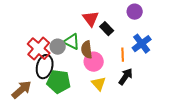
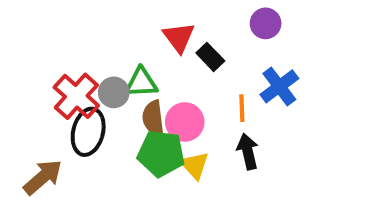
green triangle: (72, 42) -> (141, 83), turned -30
brown semicircle: (87, 50) -> (153, 118), moved
black arrow: (126, 77) -> (248, 152), turned -48
green pentagon: (59, 82) -> (161, 153), moved

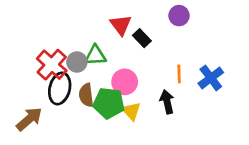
blue cross: (279, 86) -> (211, 78), moved
orange line: (242, 108) -> (179, 74), moved
brown semicircle: (153, 118) -> (86, 95), moved

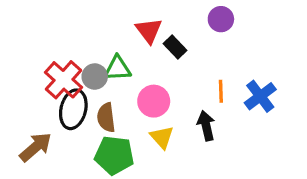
green pentagon: (109, 103) -> (114, 155), moved

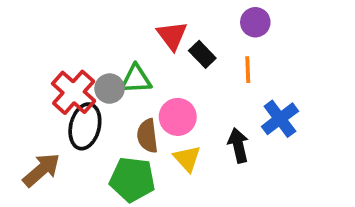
orange line: (221, 91) -> (248, 70), moved
blue cross: (260, 96) -> (280, 119), moved
brown semicircle: (106, 118) -> (147, 136), moved

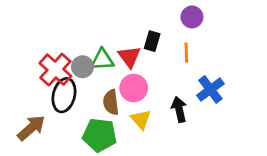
red triangle: (172, 35) -> (129, 57), moved
black rectangle: (202, 54) -> (152, 41), turned 60

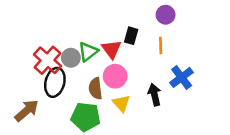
green triangle: (102, 60) -> (88, 52), turned -35

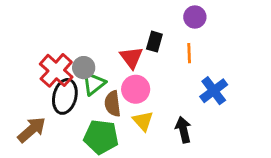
green triangle: (88, 52) -> (94, 83), moved
black arrow: (154, 95) -> (183, 130), moved

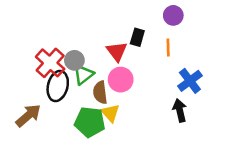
yellow triangle: (143, 121) -> (110, 113), moved
black arrow: (183, 130) -> (180, 110), moved

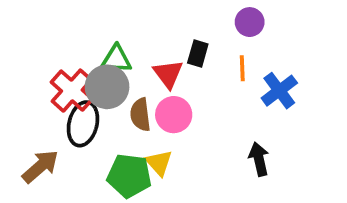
gray circle: (74, 60) -> (107, 87), size x1.5
green triangle: (83, 74) -> (116, 59), moved, turned 40
blue cross: (190, 81) -> (279, 91), moved
brown semicircle: (100, 92) -> (140, 115), moved

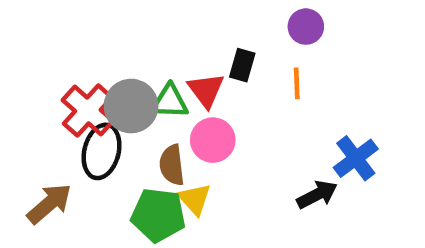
green triangle: (116, 59) -> (170, 101), moved
blue cross: (279, 91) -> (356, 158), moved
brown semicircle: (140, 115) -> (172, 165), moved
black arrow: (259, 159) -> (317, 195), turned 76

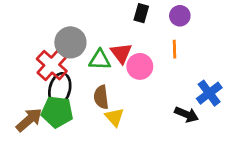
black rectangle: (242, 65) -> (141, 13), moved
gray circle: (131, 106) -> (70, 42), moved
pink circle: (213, 140) -> (140, 66), moved
black arrow: (317, 195) -> (187, 114), turned 50
green pentagon: (158, 215) -> (57, 112), moved

